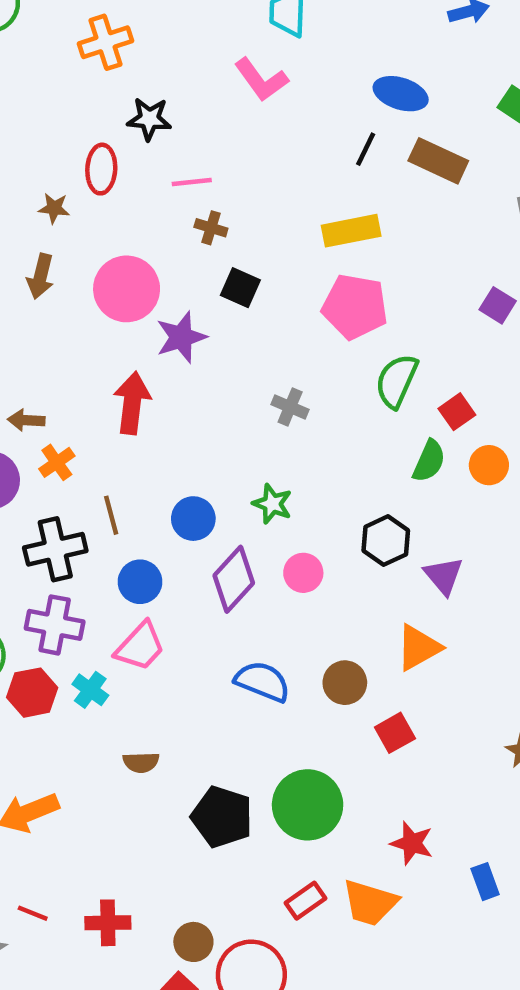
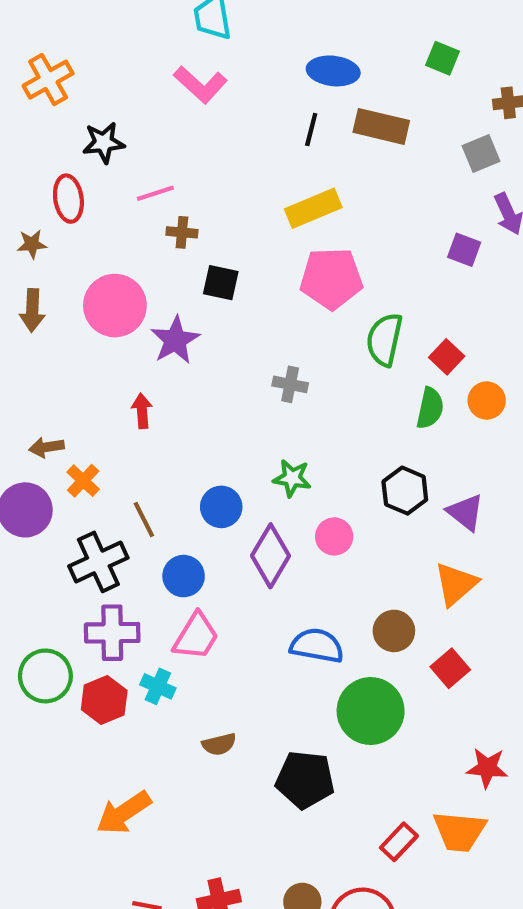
red arrow: (132, 403) -> (142, 411), size x0.6
green circle: (308, 805) -> (371, 711), moved

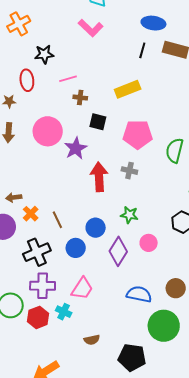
yellow rectangle: (313, 208) -> (128, 89), moved
pink pentagon: (331, 278) -> (138, 134), moved
red arrow: (142, 411) -> (99, 177), moved, size x1.8
brown line: (144, 519) -> (57, 220), moved
blue circle: (184, 576) -> (76, 248), moved

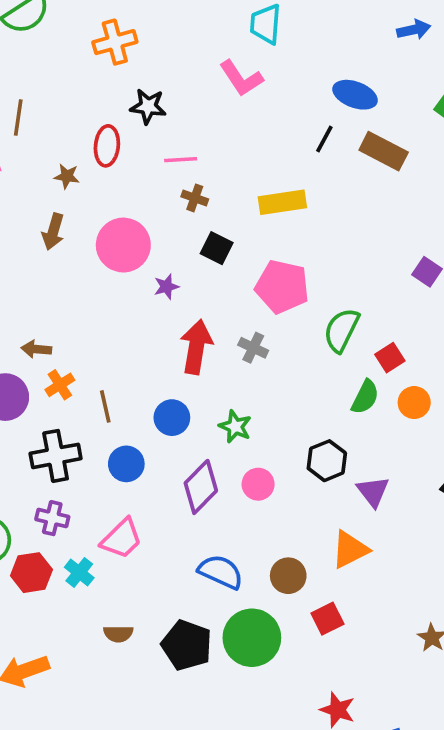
purple star: (76, 148) -> (166, 287), size x0.6
blue circle: (96, 228) -> (172, 418), moved
purple cross: (43, 286) -> (52, 518), size x0.7
black pentagon: (132, 357) -> (187, 645), moved

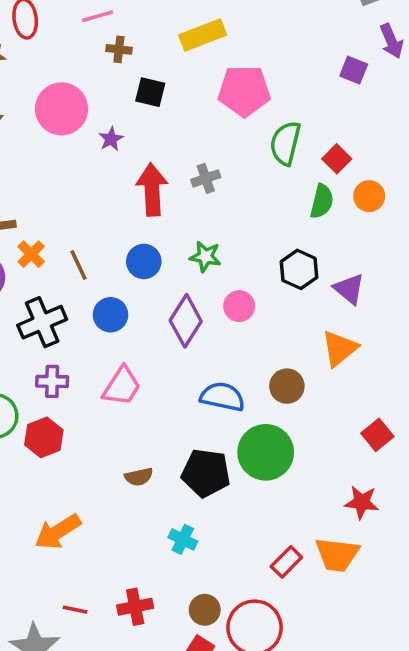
pink pentagon: (282, 287) -> (244, 91), moved
gray cross: (253, 348) -> (206, 178), turned -32
cyan cross: (79, 572) -> (183, 539), moved
red square: (327, 619) -> (377, 435), moved

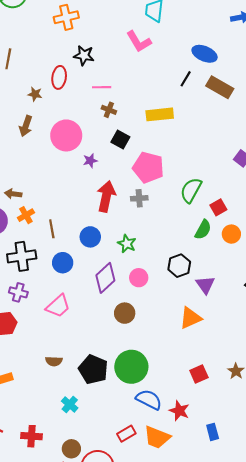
pink pentagon: (244, 91) -> (148, 167), moved
brown circle: (287, 386) -> (125, 313), moved
blue semicircle: (222, 397) -> (149, 400), moved

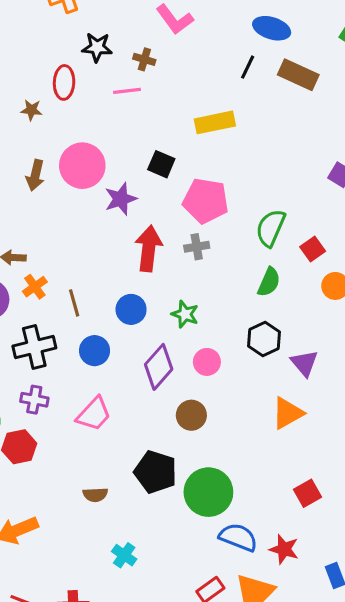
brown cross: (109, 110) -> (144, 59), moved
brown arrow: (26, 126) -> (35, 175), moved
purple star: (90, 161) -> (121, 199), size x1.5
green semicircle: (203, 230) -> (269, 282), moved
black pentagon: (93, 369) -> (155, 472), moved

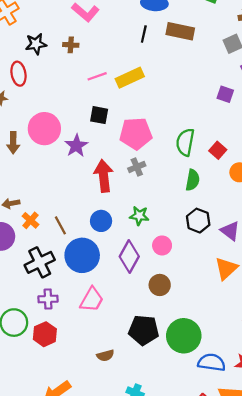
pink line: (127, 91) -> (97, 76), moved
blue circle: (95, 351) -> (82, 255), size x1.6

